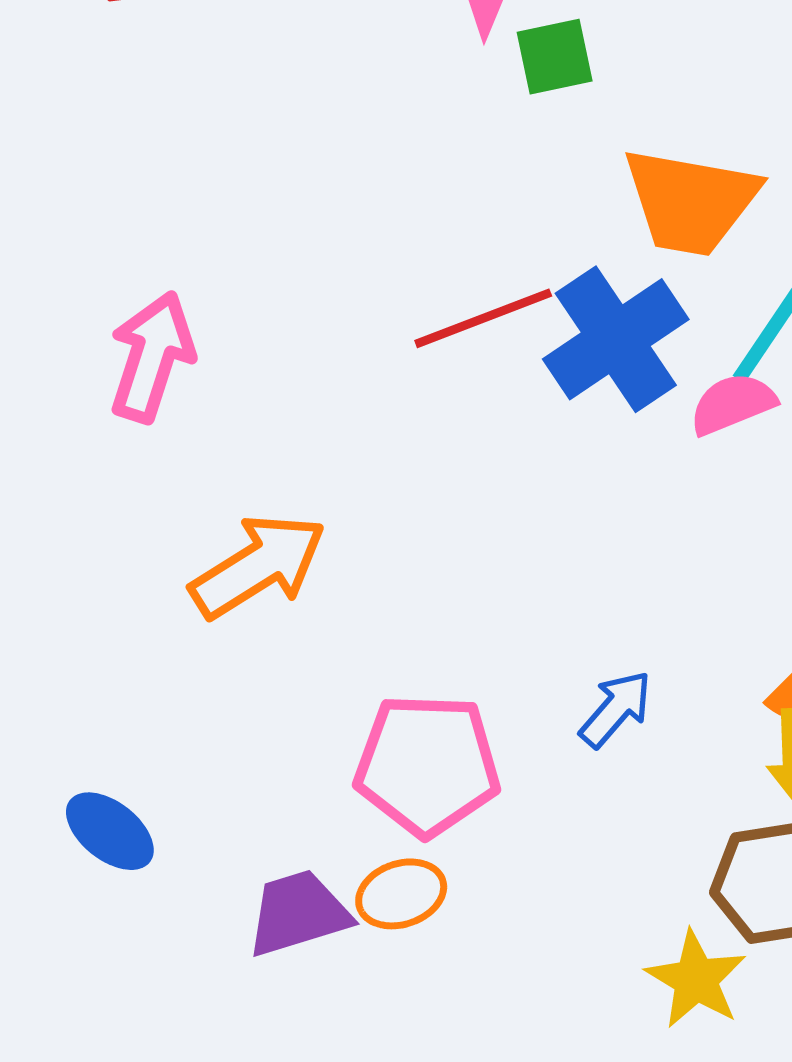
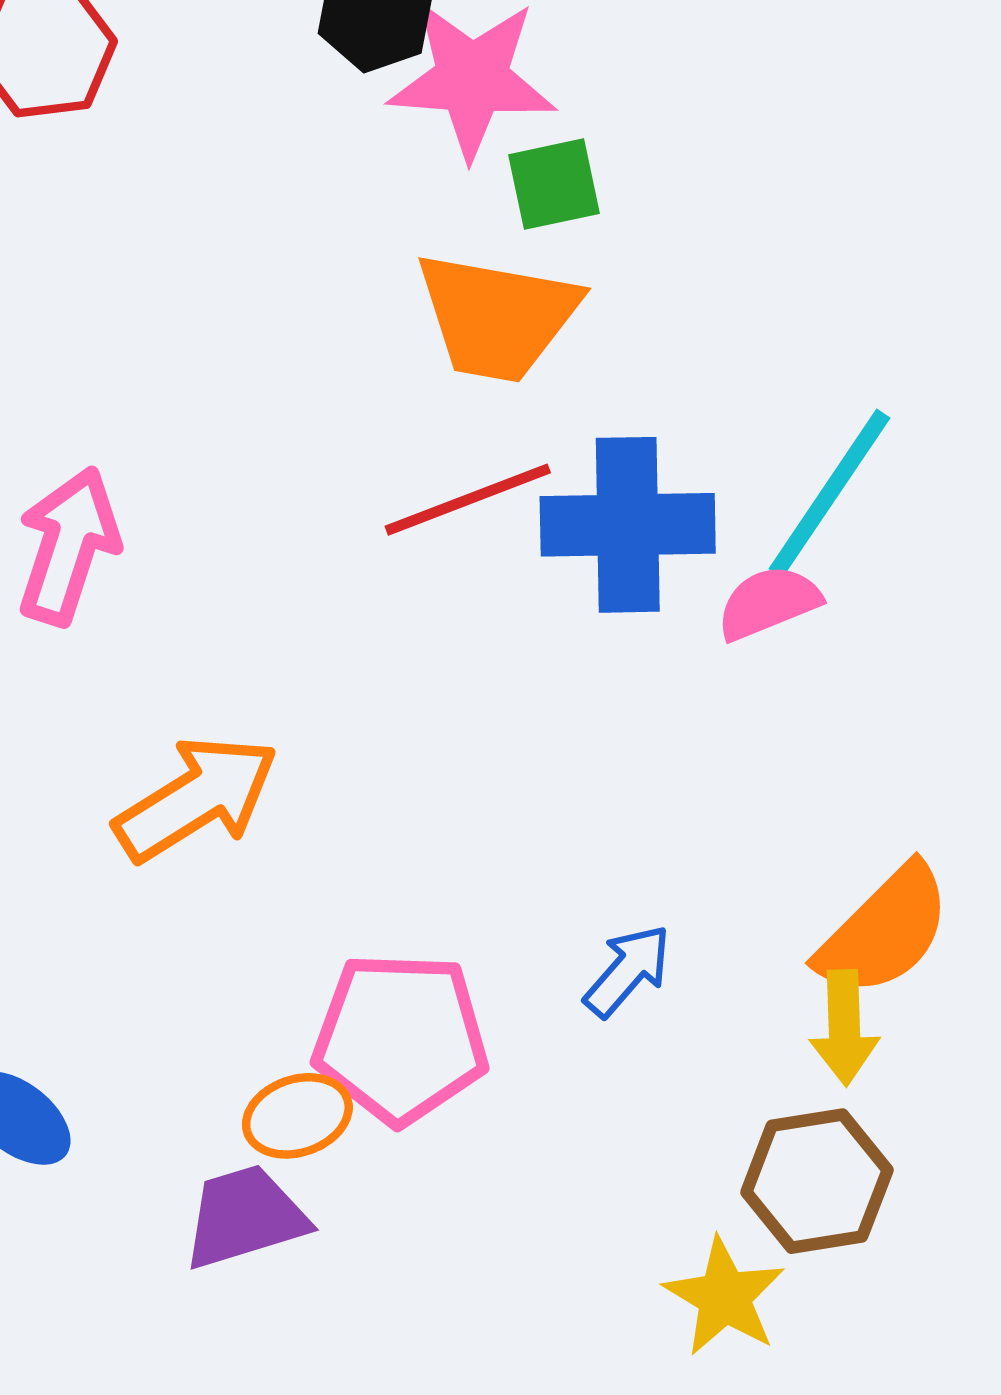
orange trapezoid: (691, 201) -> (497, 317), moved
blue cross: (616, 339) -> (628, 525), turned 33
orange ellipse: (401, 894) -> (297, 1116), moved

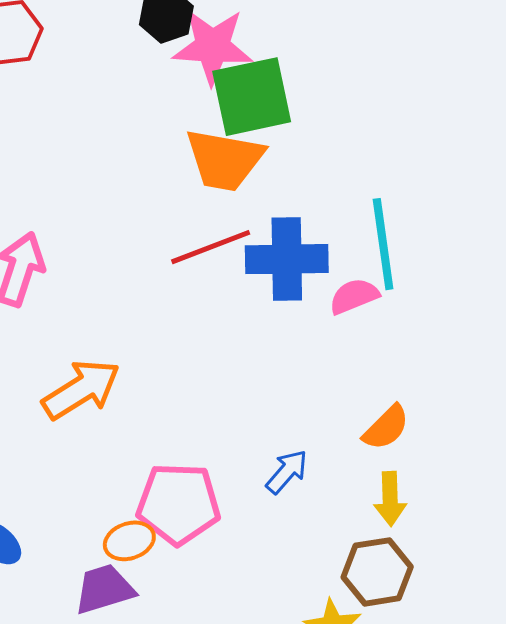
green square: (554, 184) -> (252, 97), size x1.8
cyan line: (830, 493) -> (383, 244), turned -42
orange semicircle: (884, 931) -> (386, 428), moved, size x0.7

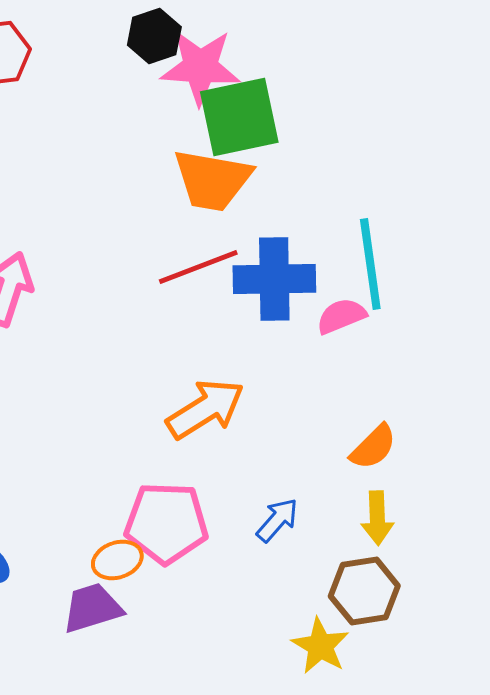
orange arrow: (81, 389) -> (205, 409), moved
blue arrow: (287, 472) -> (277, 520), moved

